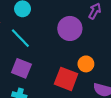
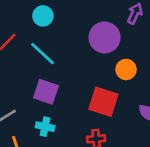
orange circle: (86, 64) -> (126, 69), moved

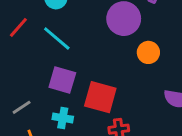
red square: (103, 102) -> (100, 97), moved

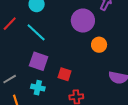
red square: (100, 97) -> (64, 74), size x0.6

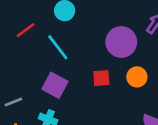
red square: (64, 74) -> (101, 78), moved, turned -32

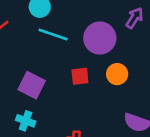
cyan line: (58, 47) -> (53, 35), moved, turned -32

